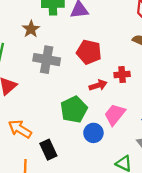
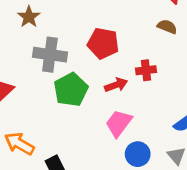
green pentagon: (74, 109) -> (71, 90), moved
pink trapezoid: (115, 115) -> (119, 123), moved
blue circle: (93, 133) -> (138, 154), moved

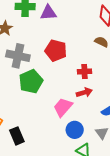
red arrow: (116, 85) -> (84, 92), moved

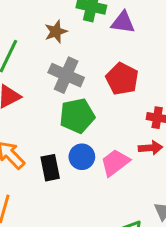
blue circle: (75, 130) -> (82, 157), moved
black rectangle: (17, 136) -> (50, 168), moved

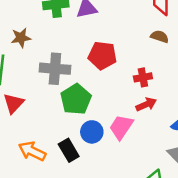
brown star: (56, 32) -> (21, 38), moved, turned 30

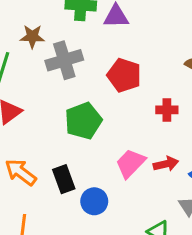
gray cross: (55, 69) -> (64, 60), moved, turned -32
red arrow: (146, 104) -> (166, 164), moved
blue circle: (92, 132) -> (94, 201), moved

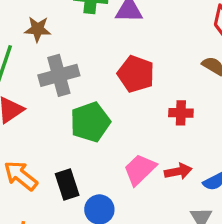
gray cross: (64, 60) -> (59, 75), moved

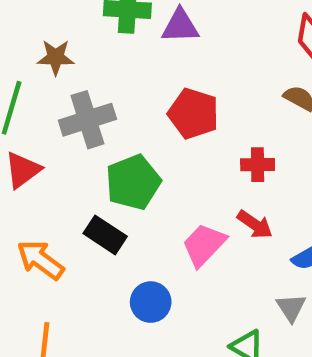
red arrow: (178, 171) -> (255, 224), moved, turned 48
black rectangle: (67, 185) -> (105, 235), moved, turned -36

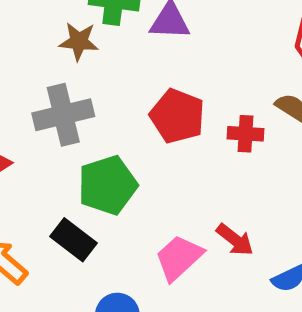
brown star: (56, 57) -> (79, 41), moved
red cross: (258, 165) -> (246, 134), moved

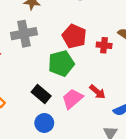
green pentagon: (107, 185) -> (61, 63), moved
black rectangle: (74, 240) -> (41, 94), moved

